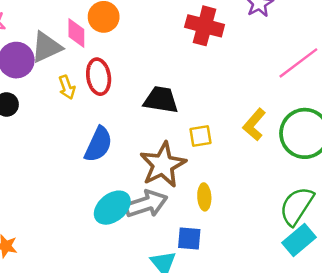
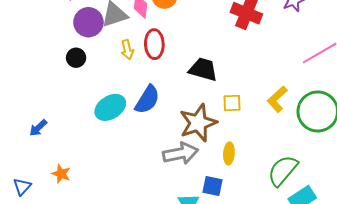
green semicircle: (297, 206) -> (283, 171), moved
cyan ellipse: (112, 208) -> (110, 107), moved

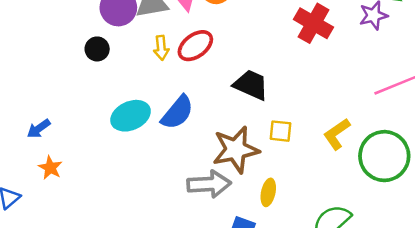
red ellipse: (154, 44) -> (195, 46), turned 48
orange star: (61, 174) -> (50, 168), moved

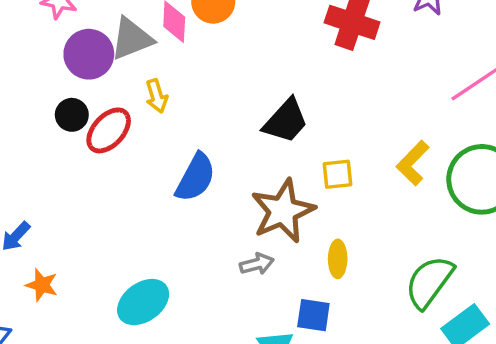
red ellipse: (195, 46) -> (109, 130), moved
black trapezoid: (251, 85) -> (286, 121), turned 120
cyan ellipse: (131, 116) -> (143, 302), moved
gray arrow: (209, 184) -> (257, 264), size x0.6

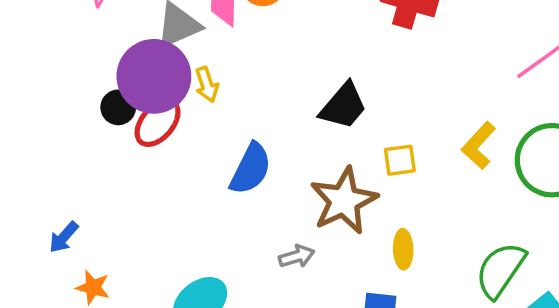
purple circle: (89, 54) -> (154, 76), moved, size x1.4
gray arrow: (257, 264) -> (297, 256), moved

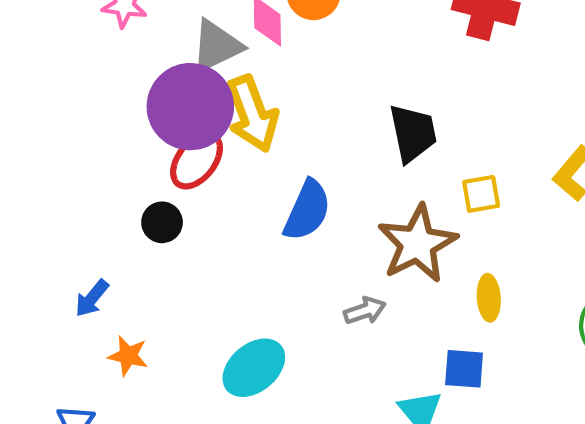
yellow arrow: (207, 84) -> (252, 114), size x1.8
black trapezoid: (343, 106) -> (413, 133), turned -50
black circle: (118, 107) -> (162, 222), moved

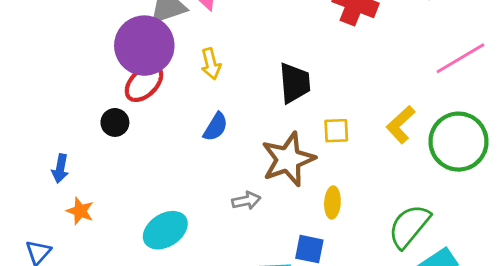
yellow arrow: (252, 114) -> (211, 64), moved, size x0.6
blue semicircle: (307, 210) -> (216, 127), size x0.7
blue arrow: (92, 298) -> (60, 168), turned -36

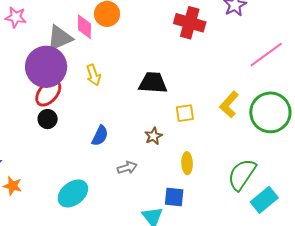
black trapezoid: (295, 83) -> (153, 83), turned -76
black circle: (115, 122) -> (48, 119), moved
blue semicircle: (216, 127) -> (100, 136), moved
brown star: (288, 159) -> (153, 136), size x0.5

